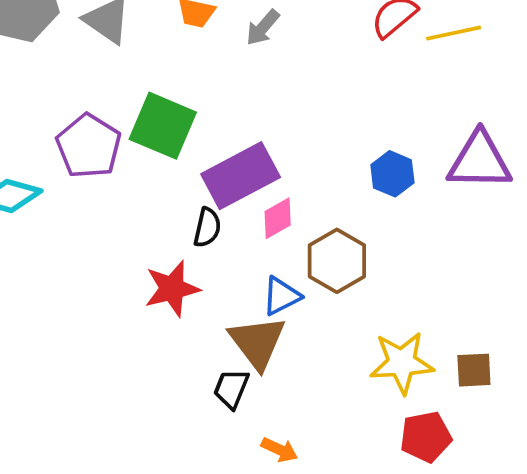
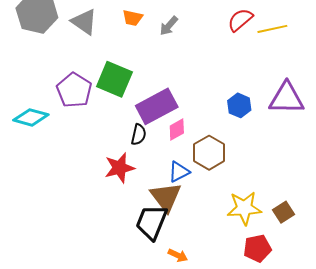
brown square: (474, 370) -> (284, 212), turned -30
black trapezoid: (231, 389) -> (152, 222), size x1.6

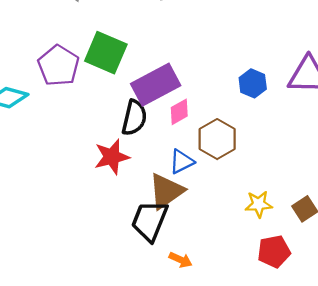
black semicircle: (139, 135) -> (134, 118), size x1.4
brown triangle: (166, 197) -> (166, 191), turned 32
yellow star: (244, 208) -> (259, 204), size x0.7

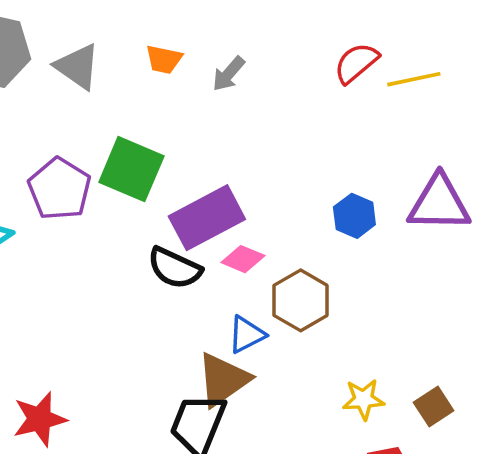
pink diamond: (179, 112) -> (243, 259), turned 52
black semicircle: (134, 118) -> (175, 268), turned 102
red star: (112, 157) -> (40, 419), moved

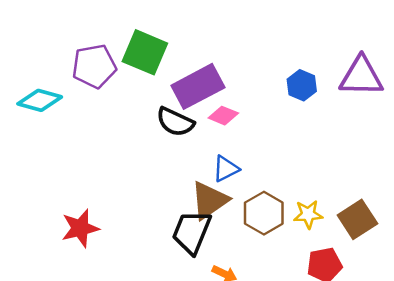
purple pentagon: (59, 189) -> (94, 66), turned 30
brown hexagon: (301, 300) -> (264, 213), moved
brown square: (434, 407) -> (357, 219), size x1.4

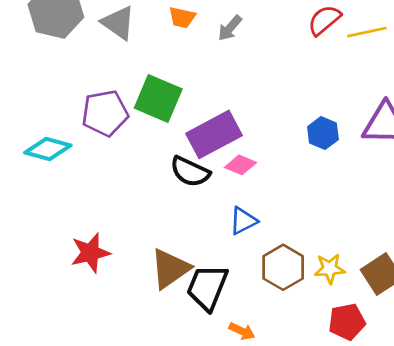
brown triangle: (209, 200) -> (170, 269), moved
red star: (80, 228) -> (90, 253), moved

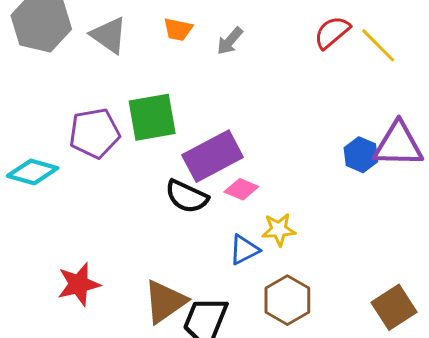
yellow line: (367, 32) -> (378, 45), turned 57
green square: (158, 99) -> (152, 117), turned -33
blue hexagon: (323, 133) -> (361, 155), moved
yellow star: (330, 269) -> (279, 230), moved

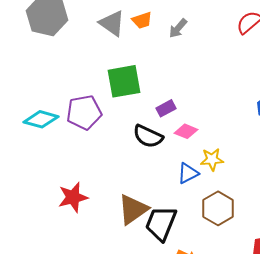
orange trapezoid: (178, 29) -> (142, 20), turned -30
gray triangle: (109, 35) -> (112, 23), moved
purple pentagon: (95, 133) -> (84, 112), moved
purple rectangle: (213, 156) -> (166, 108), size x0.5

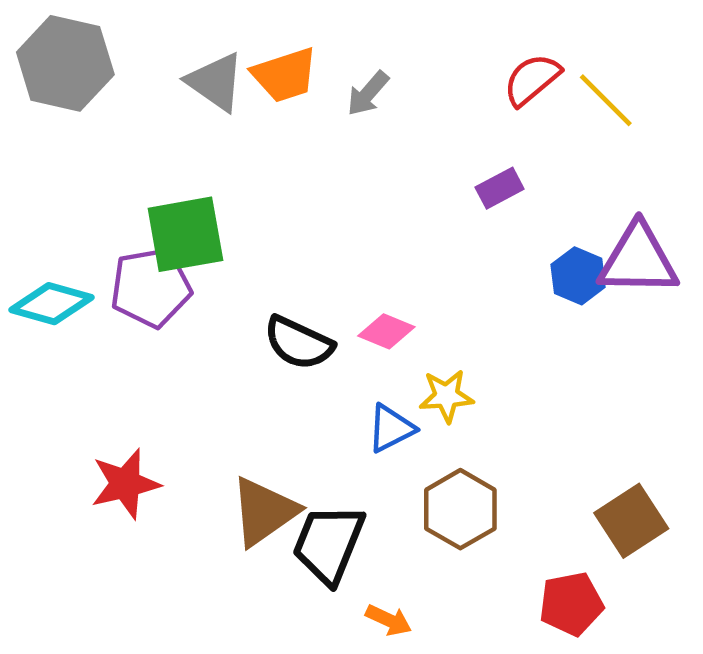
orange trapezoid: (142, 20) -> (285, 75), size x1.4
green square: (124, 81) -> (185, 234), moved
purple rectangle: (166, 108) -> (500, 188), moved

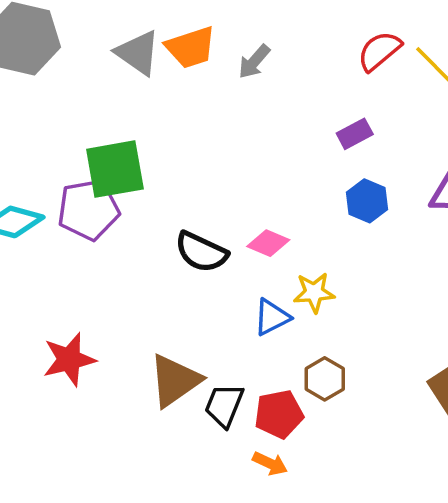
blue hexagon: (578, 276) -> (367, 201), moved
brown hexagon: (460, 509) -> (325, 379), size x0.7
black trapezoid: (329, 544) -> (224, 405), size x0.7
red pentagon: (571, 604) -> (279, 414), moved

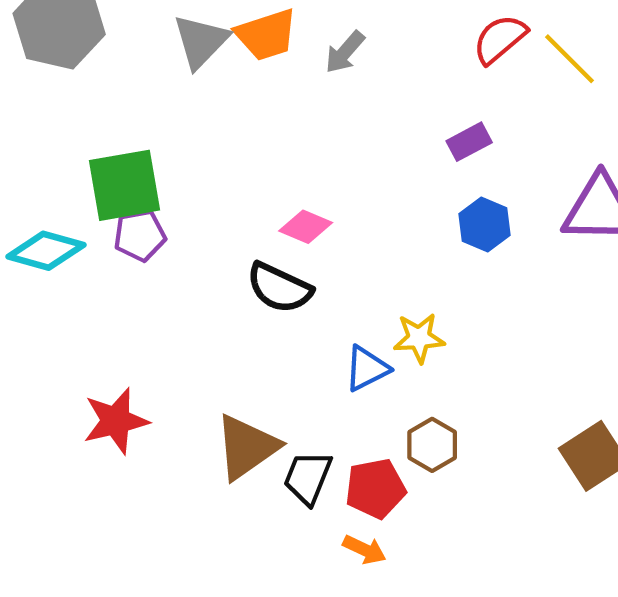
gray triangle: (138, 53) -> (201, 41), turned 39
green square: (115, 169) -> (125, 185), moved
purple pentagon: (88, 210) -> (140, 235), size x0.7
pink diamond: (268, 243) -> (306, 227), moved

